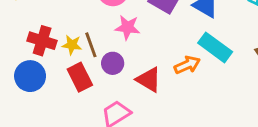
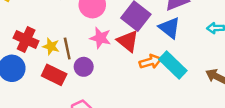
orange arrow: (187, 65) -> (150, 62), moved
red rectangle: (80, 77) -> (54, 75), turned -45
red triangle: (149, 80) -> (128, 41), moved

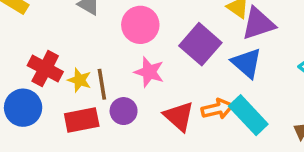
red triangle: (128, 41) -> (179, 116), moved
red rectangle: (54, 75) -> (82, 120), turned -40

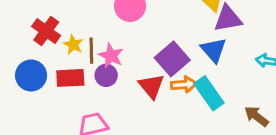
purple square: (200, 44) -> (172, 59), moved
pink star: (149, 72) -> (111, 56), moved
blue circle: (23, 108) -> (31, 75), moved

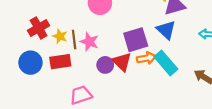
red cross: (46, 31) -> (39, 28), turned 30
purple square: (172, 59) -> (136, 40), turned 30
purple circle: (106, 75) -> (105, 65), moved

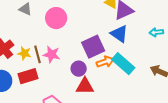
red triangle: (122, 62) -> (85, 86), moved, turned -36
purple circle: (105, 65) -> (79, 69), moved

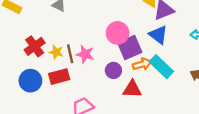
pink circle: (56, 18) -> (118, 33), moved
red triangle: (85, 86) -> (132, 89), moved

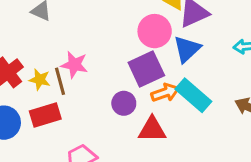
pink circle: (118, 33) -> (155, 31), moved
blue triangle: (158, 35) -> (187, 49), turned 42
pink star: (85, 54) -> (74, 65), moved

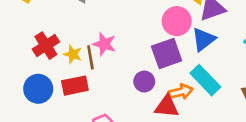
orange arrow: (165, 93) -> (181, 92), moved

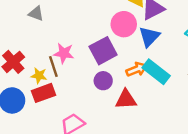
purple square: (167, 53) -> (103, 51), moved
yellow star: (73, 54) -> (39, 76), moved
orange arrow: (181, 92) -> (137, 69), moved

